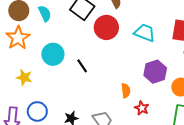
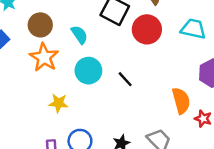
cyan semicircle: (45, 13) -> (79, 35), moved
orange semicircle: (126, 91) -> (181, 101), size x1.5

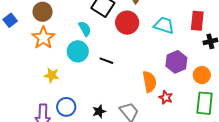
cyan semicircle: (79, 35) -> (85, 29), moved
black line: (125, 79) -> (106, 61), turned -32

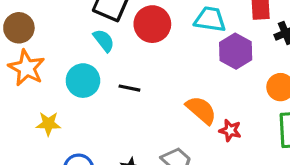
cyan semicircle: (85, 29) -> (104, 40), moved
purple hexagon: (176, 62) -> (236, 51), moved
orange semicircle: (149, 82) -> (201, 110), turned -30

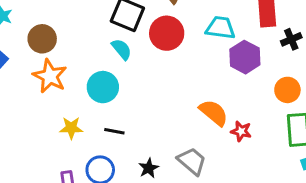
black line: (129, 88) -> (114, 131), moved

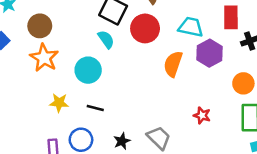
orange semicircle: (214, 113) -> (173, 64), moved, turned -115

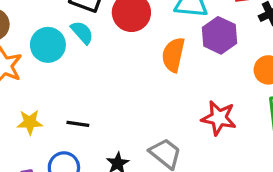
cyan circle: (88, 70) -> (48, 45), moved
red star: (202, 115) -> (219, 118), size x1.5

